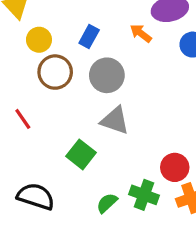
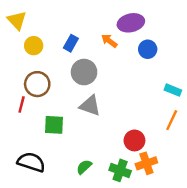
brown circle: (55, 72) -> (37, 84), moved
red line: (23, 119) -> (22, 104), turned 49
green square: (81, 154) -> (54, 125), moved, turned -35
green cross: (144, 195) -> (120, 170), moved

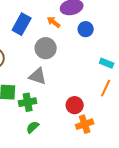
blue rectangle: (71, 43) -> (22, 24), size x1.5
gray circle: (84, 72) -> (46, 48), moved
green cross: (120, 170) -> (28, 102), moved, turned -30

